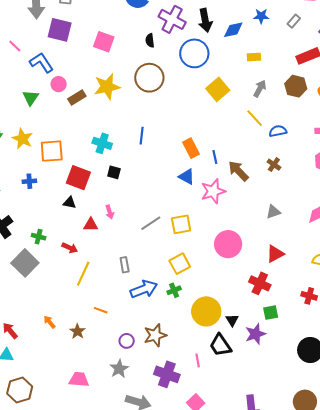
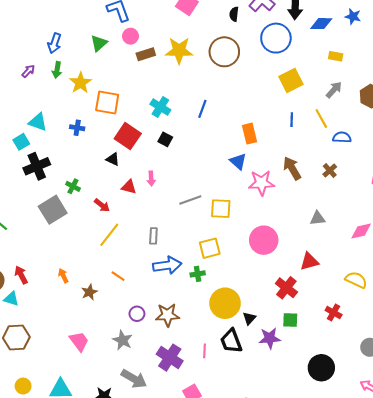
blue line: (215, 157) -> (292, 120), moved
gray star: (119, 369) -> (123, 340), turned -30
pink trapezoid: (79, 379) -> (79, 341), turned 35

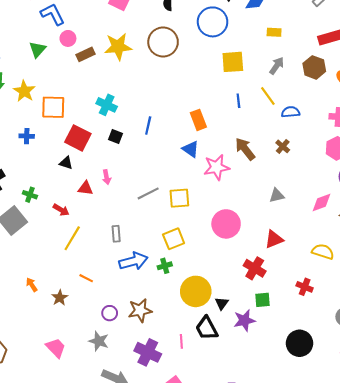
yellow square: (291, 80) -> (233, 62), turned 30
blue line: (202, 109) -> (148, 125), moved

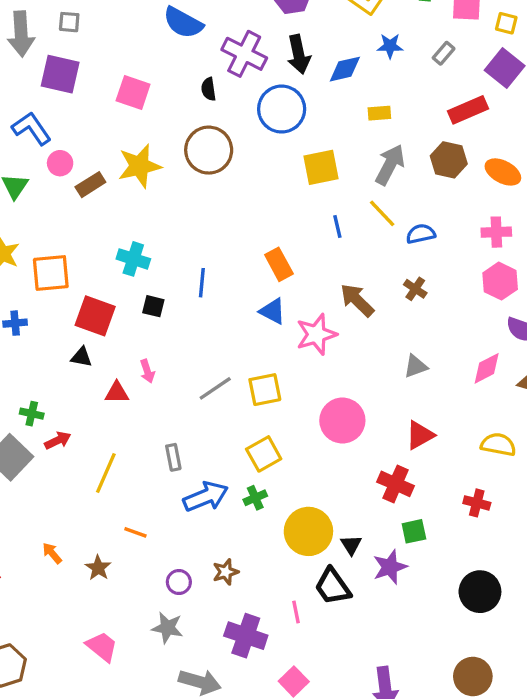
gray arrow: (277, 66) -> (390, 165), size x1.4
red arrow: (61, 210) -> (58, 440), moved, turned -49
brown star: (140, 310) -> (226, 572), size x0.7

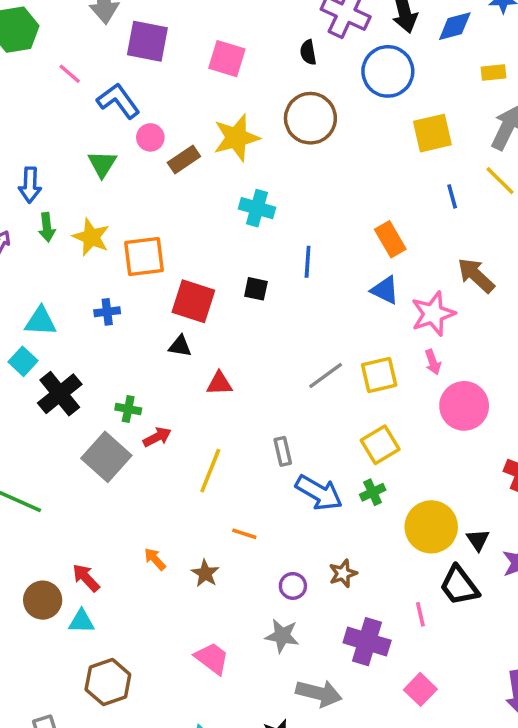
cyan cross: (133, 259) -> (257, 208), moved
pink arrow: (147, 371) -> (433, 362), moved
blue arrow: (206, 497) -> (319, 493), turned 54

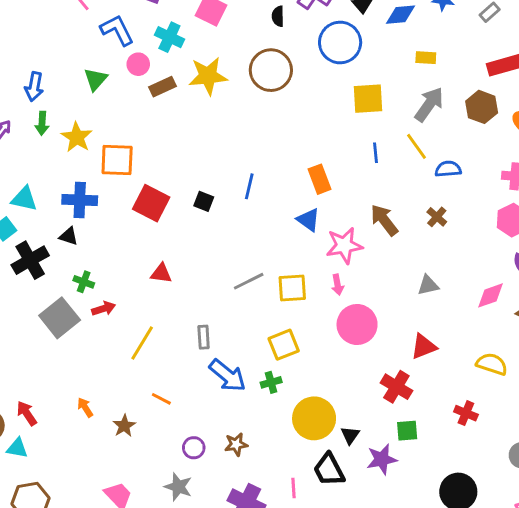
cyan cross: (257, 208) -> (169, 37), moved
blue cross: (107, 312) -> (80, 200), size x1.6
black triangle: (180, 346) -> (69, 236), moved

